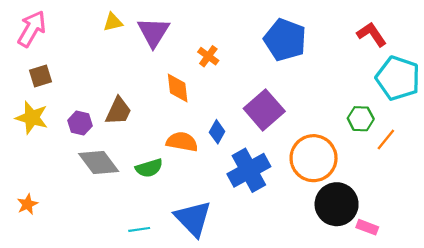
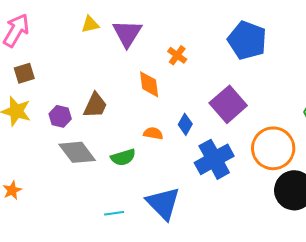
orange semicircle: (182, 142) -> (153, 133), size x0.7

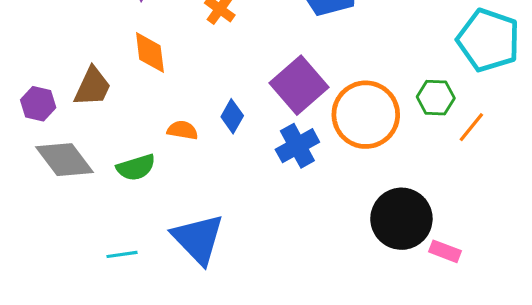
orange diamond: (149, 84) -> (150, 53), moved
orange circle: (273, 148) -> (366, 115), moved
blue cross: (214, 159) -> (297, 146), moved, size x0.7

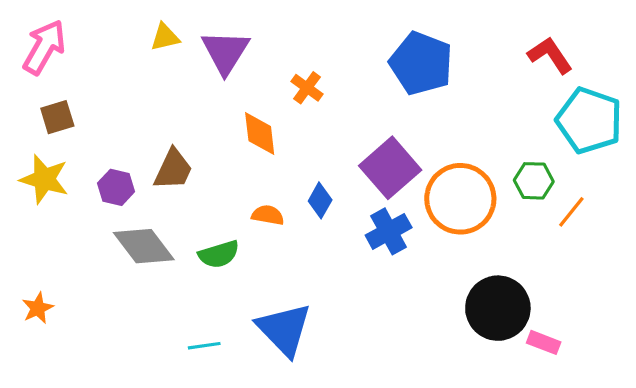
orange diamond: (150, 53) -> (260, 134), moved

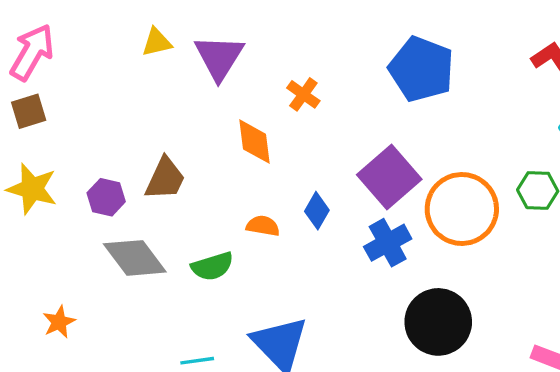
brown square: (57, 117) -> (29, 111), moved
orange star: (38, 308) -> (59, 322), moved
black circle: (498, 308) -> (438, 322), moved

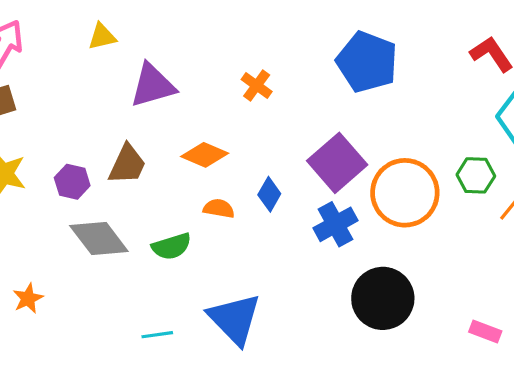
yellow triangle: (157, 42) -> (102, 37), moved
purple triangle: (219, 57) -> (153, 86), moved, turned 42
orange diamond: (254, 142) -> (205, 155), moved, turned -60

